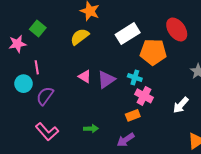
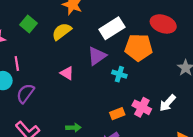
green square: (38, 28) -> (29, 24), moved
red ellipse: (177, 29) -> (163, 24), turned -35
purple triangle: (106, 80) -> (97, 56), moved
pink cross: (144, 96) -> (142, 107), moved

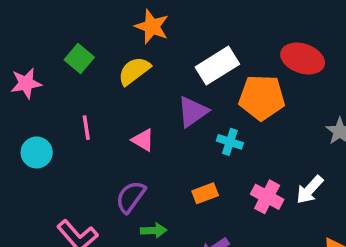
pink line: (17, 63) -> (86, 128), moved
purple semicircle: (25, 93) -> (131, 197), moved
orange rectangle: (117, 114) -> (205, 193), moved

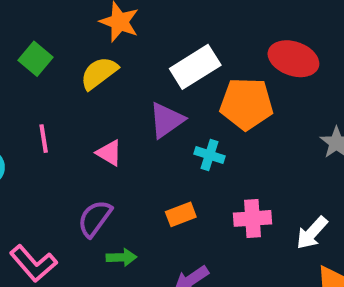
white arrow: (310, 190) -> (312, 233), moved
pink cross: (267, 197) -> (253, 218), turned -32

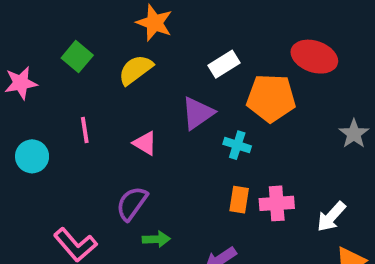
white rectangle: (195, 67) -> (224, 64), size x0.7
orange rectangle: (181, 214) -> (239, 200), moved, turned -60

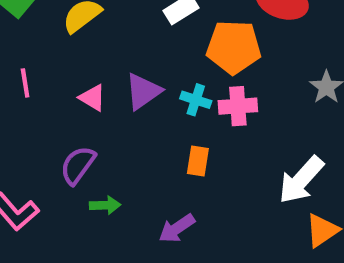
purple triangle: (198, 113) -> (143, 91), moved
pink cross: (277, 203) -> (238, 106), moved
white arrow: (331, 217) -> (301, 180), size x1.4

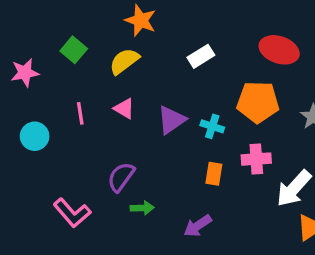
orange pentagon: (234, 47) -> (258, 102), moved
pink triangle: (92, 98) -> (124, 108), moved
pink cross: (238, 106) -> (256, 159), moved

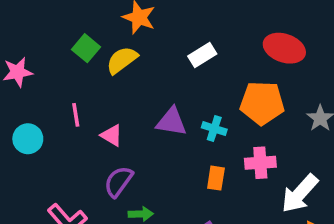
green square: (74, 50) -> (86, 48), moved
pink triangle: (124, 108) -> (112, 135), moved
purple triangle: (172, 120) -> (171, 122), turned 44

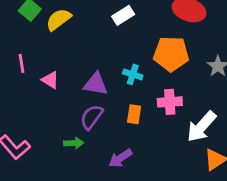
purple triangle: (171, 122) -> (96, 84), moved
purple semicircle: (118, 182) -> (92, 117), moved

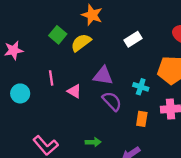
purple triangle: (96, 84) -> (103, 76), moved
purple semicircle: (92, 117) -> (112, 101), moved, turned 100

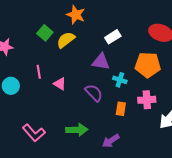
purple triangle: (103, 76) -> (101, 62), moved
green arrow: (93, 142) -> (77, 130), size x1.5

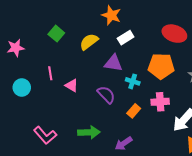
orange star: (76, 15) -> (111, 15), moved
yellow semicircle: (66, 40) -> (89, 42), moved
orange rectangle: (121, 109) -> (134, 111), turned 32

